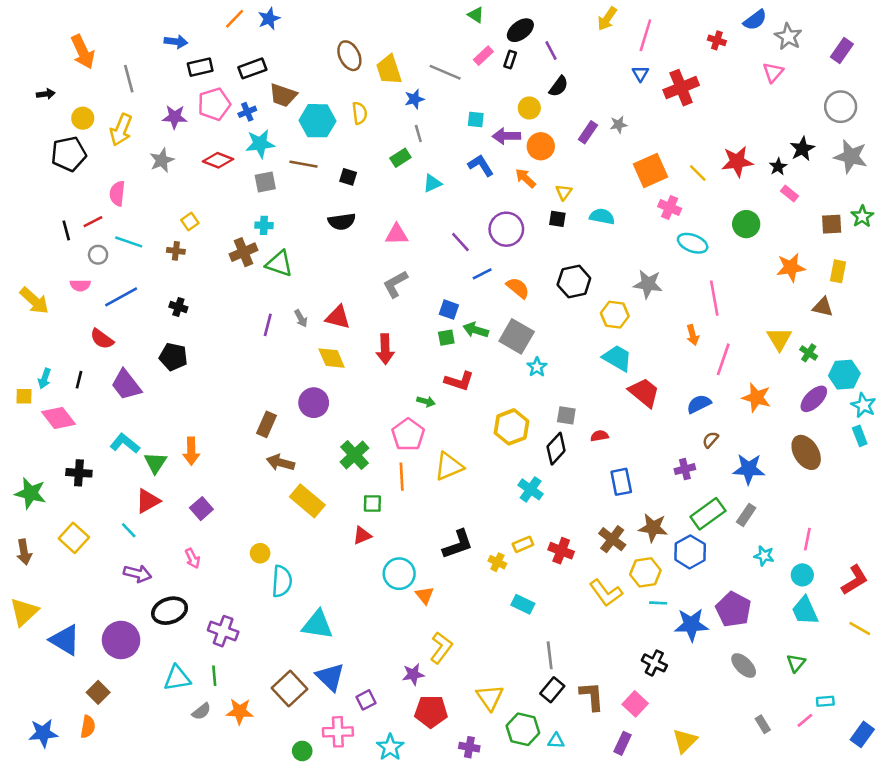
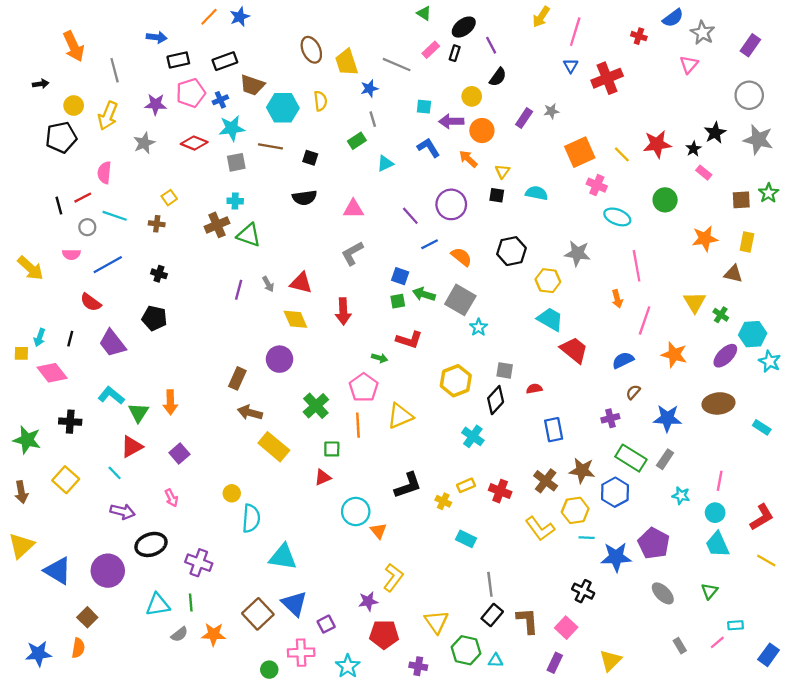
cyan rectangle: (860, 436) -> (762, 427), moved, turned -36
brown ellipse: (806, 452) -> (718, 403), turned -64
green rectangle: (708, 514) -> (631, 458), turned 68

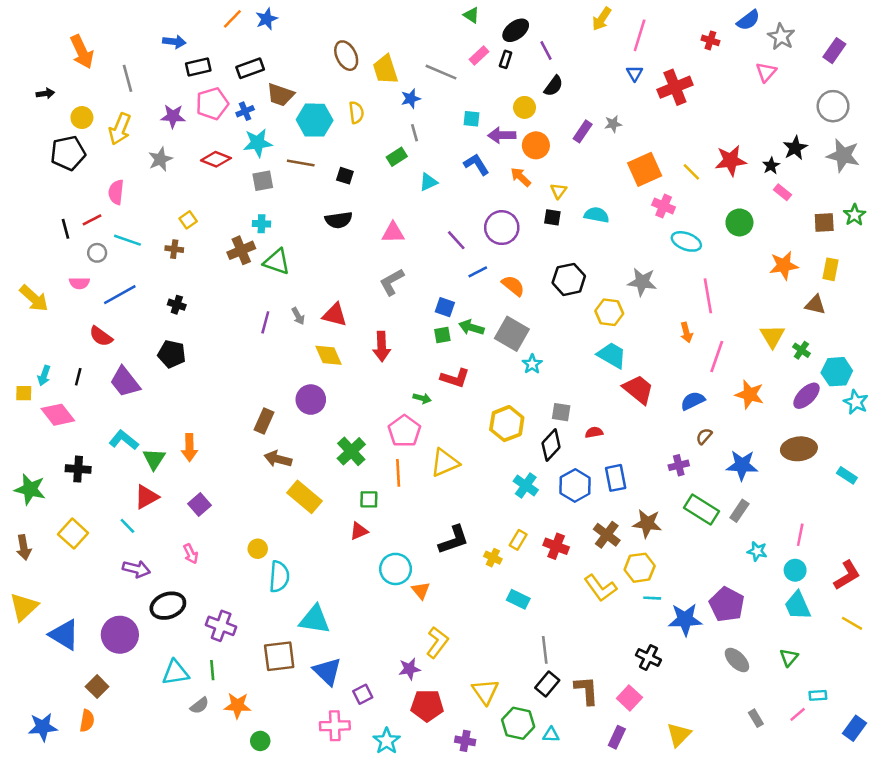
yellow rectangle: (466, 485) -> (518, 540), turned -36
blue hexagon: (615, 492) -> (575, 486), moved
brown square: (258, 614) -> (279, 656), moved, turned 36
green circle: (269, 670) -> (260, 741), moved

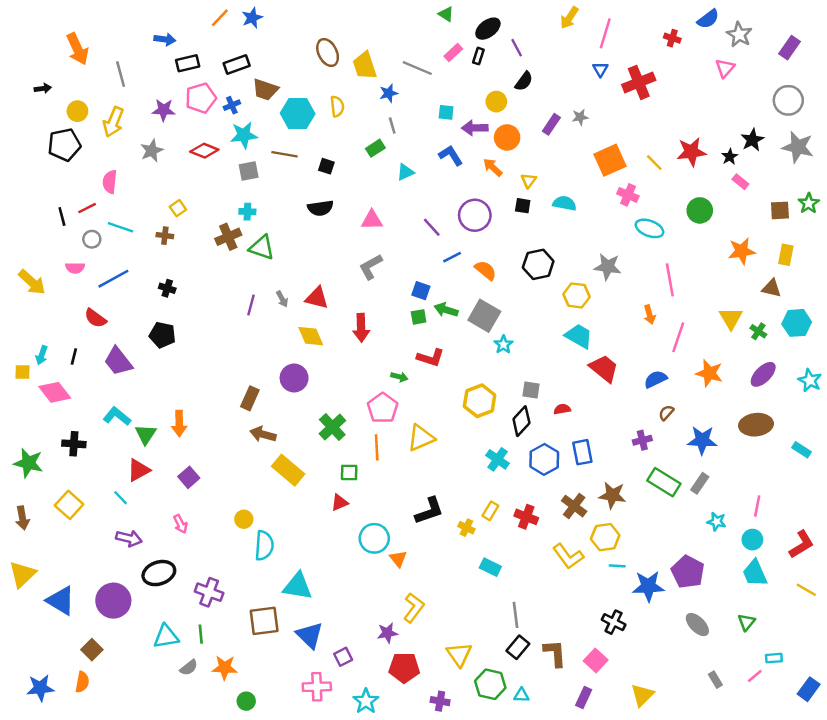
cyan hexagon: (837, 372) -> (797, 323), moved

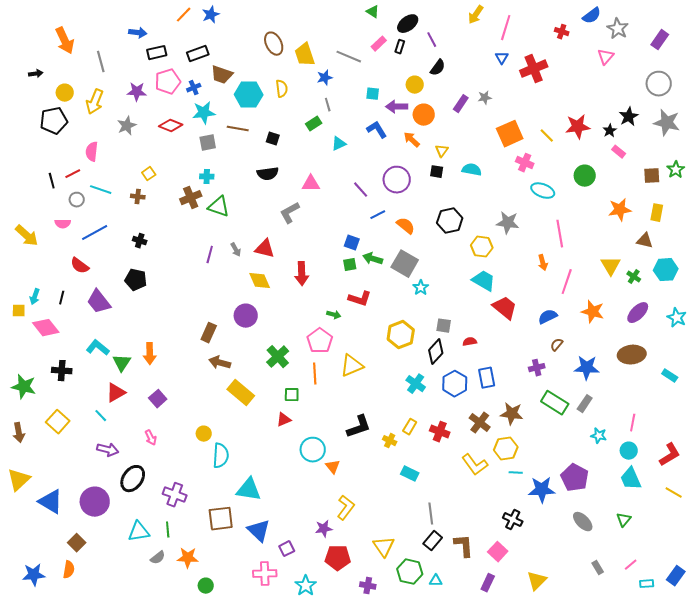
gray L-shape: (371, 267) -> (290, 213), moved
black ellipse: (159, 573) -> (133, 479), turned -36
cyan rectangle: (774, 658) -> (647, 584), moved

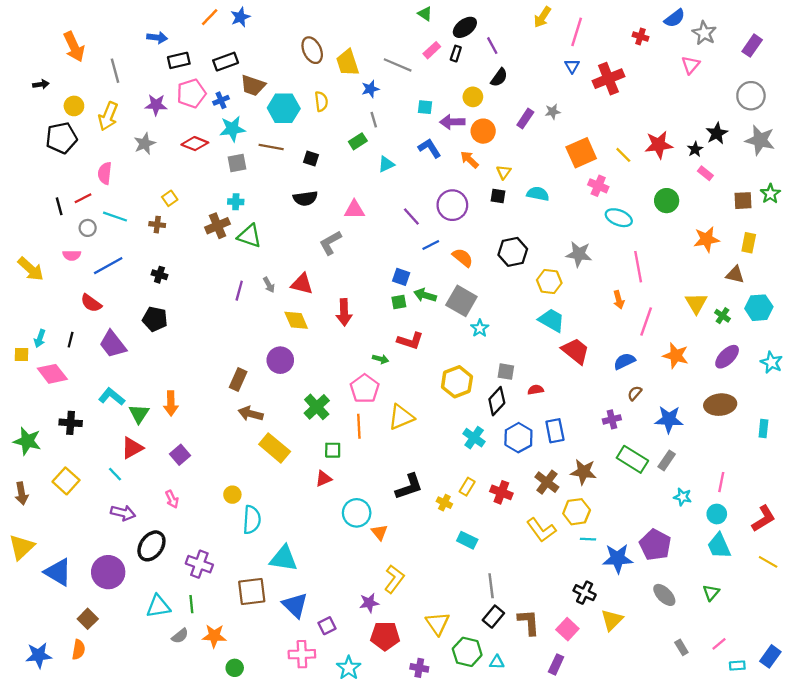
cyan rectangle: (670, 376) -> (763, 429), turned 63
yellow triangle: (537, 581) -> (612, 620), moved

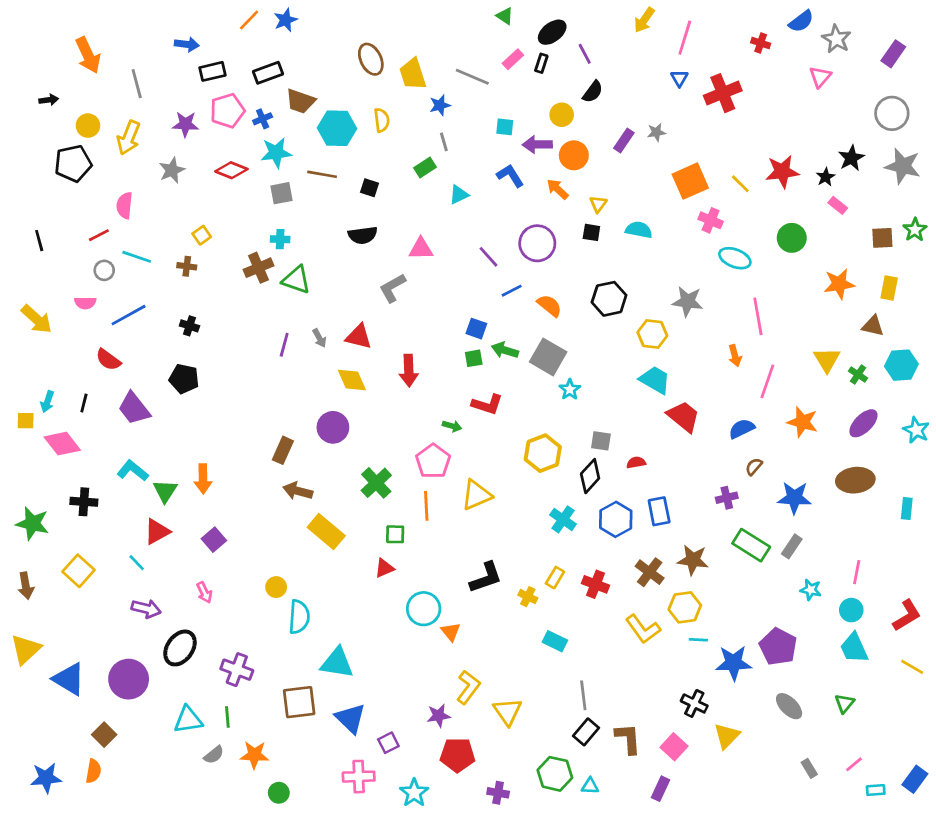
black line: (59, 206) -> (39, 241), moved
yellow triangle: (438, 623) -> (508, 712), moved

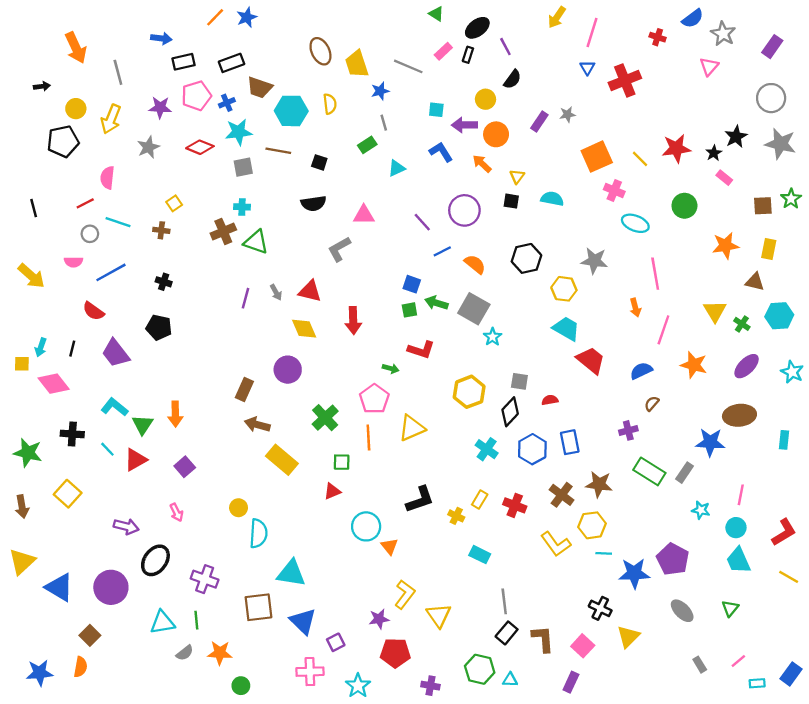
blue star: (794, 498) -> (710, 442), moved
cyan line: (137, 563) -> (107, 449), moved

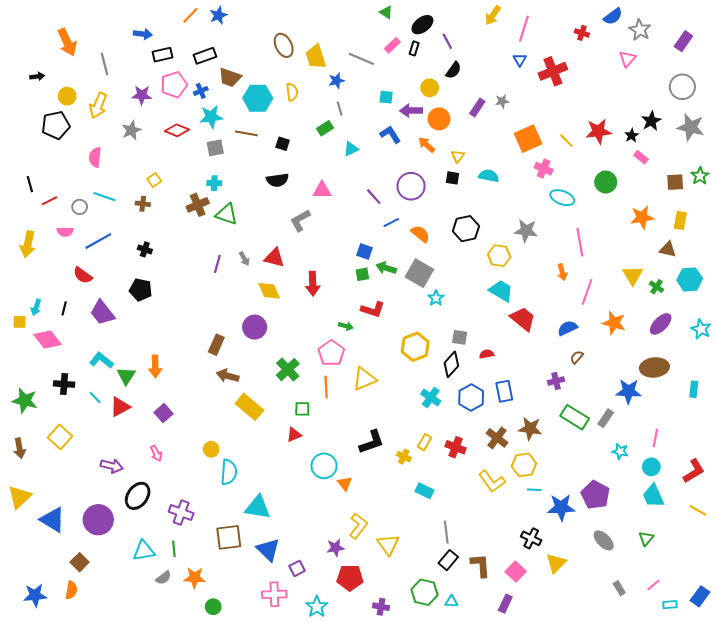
red line: (85, 203) -> (50, 201), moved
yellow arrow: (31, 276) -> (28, 244), turned 60

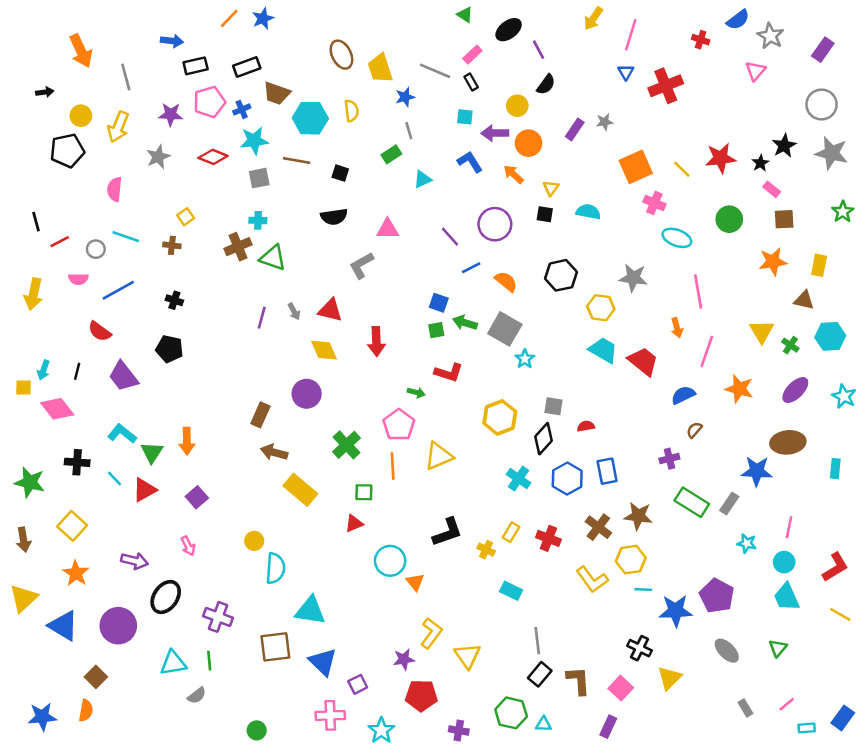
black rectangle: (414, 48) -> (471, 82), moved, turned -48
brown square: (675, 182) -> (784, 219), moved
red trapezoid: (523, 319) -> (643, 361), moved
orange star: (195, 578) -> (76, 573), moved, turned 30

